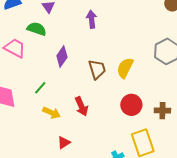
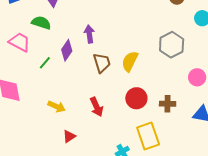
purple arrow: (91, 19) -> (89, 34), moved
green line: (40, 88) -> (45, 63), moved
red arrow: (81, 106) -> (97, 107), moved

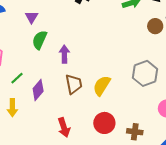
green semicircle: (41, 23) -> (40, 40), moved, turned -90
purple diamond: (67, 50) -> (38, 90), moved
yellow arrow: (57, 107) -> (12, 108), moved, turned 60

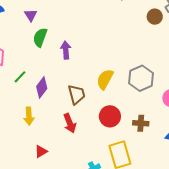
gray hexagon: (145, 73) -> (141, 78), moved
brown trapezoid: (74, 84) -> (77, 94), moved
yellow arrow: (12, 108) -> (29, 116), moved

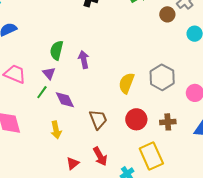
purple triangle: (31, 15) -> (49, 73), moved
purple diamond: (42, 87) -> (65, 100), turned -55
brown trapezoid: (77, 94) -> (98, 119), moved
red arrow: (70, 123) -> (100, 156), moved

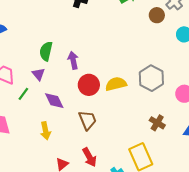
yellow semicircle: (126, 83) -> (116, 84), turned 55
green line: (42, 92) -> (23, 94), moved
red circle: (136, 119) -> (89, 85), moved
brown cross: (168, 122) -> (157, 123), turned 35

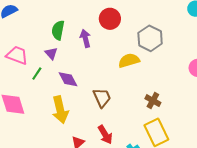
gray hexagon: (151, 78) -> (150, 38), moved
red circle: (89, 85) -> (110, 19), moved
brown cross: (157, 123) -> (153, 101), moved
yellow arrow: (45, 131) -> (60, 110), size x1.5

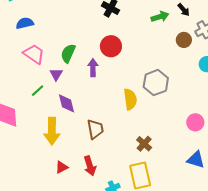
red circle: (110, 19) -> (111, 46), moved
pink trapezoid: (17, 55) -> (34, 54), moved
yellow semicircle: (129, 60) -> (130, 99), turned 85

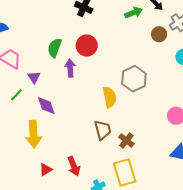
green semicircle: (68, 53) -> (55, 48), moved
brown trapezoid: (95, 129) -> (103, 130), moved

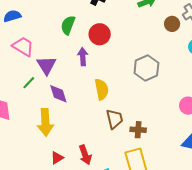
green semicircle: (55, 48) -> (68, 25), moved
purple triangle: (34, 77) -> (46, 65), size x1.5
yellow semicircle: (109, 97) -> (102, 89), moved
brown cross: (126, 141) -> (138, 130), turned -35

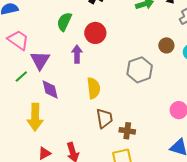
brown circle: (172, 24) -> (166, 45), moved

